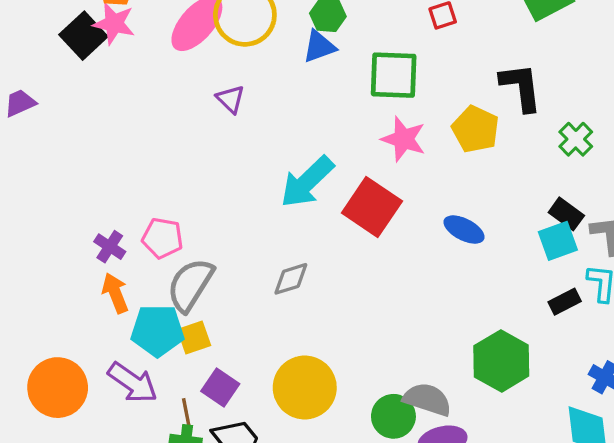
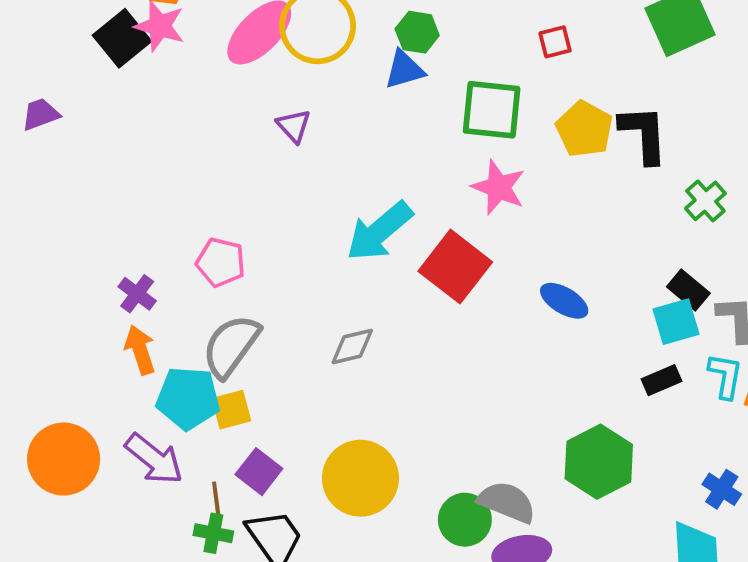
yellow pentagon: (475, 129) -> (584, 129), moved
pink pentagon: (163, 238) -> (221, 262), moved
black rectangle: (565, 302) -> (661, 380), moved

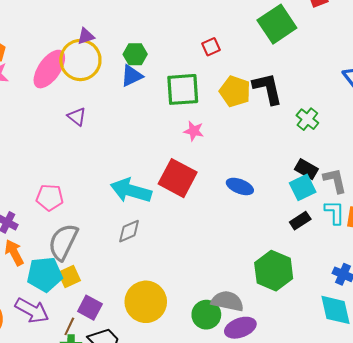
pink star: (499, 187) -> (194, 131), size x0.7
cyan arrow: (379, 231) -> (131, 191), moved, turned 66
brown line: (216, 499) -> (69, 326), turned 42

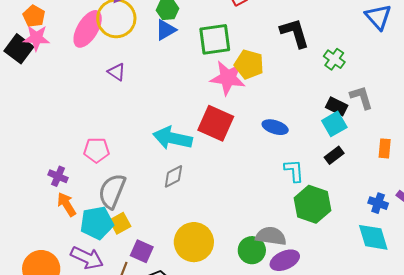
yellow pentagon: (235, 91) -> (249, 64), moved
pink star: (194, 131) -> (228, 78), size x1.8
gray L-shape: (335, 180) -> (361, 97), moved
cyan L-shape: (335, 212) -> (294, 171), moved

